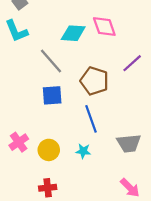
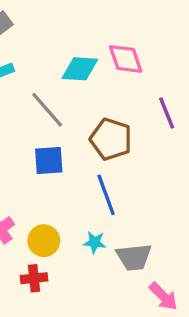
purple line: (132, 63) -> (167, 113), turned -70
gray trapezoid: (129, 143) -> (134, 257), moved
red cross: (48, 188) -> (34, 278), moved

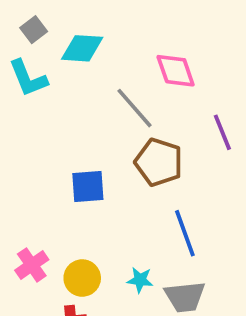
cyan diamond: (80, 69) -> (82, 48), moved
gray line: (47, 110) -> (134, 108), moved
blue line: (106, 195) -> (185, 233), moved

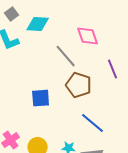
blue line: (185, 233) -> (93, 123), turned -30

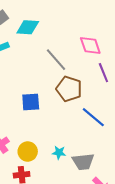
pink diamond: (88, 36) -> (90, 45), moved
blue line: (93, 123) -> (93, 117), moved

